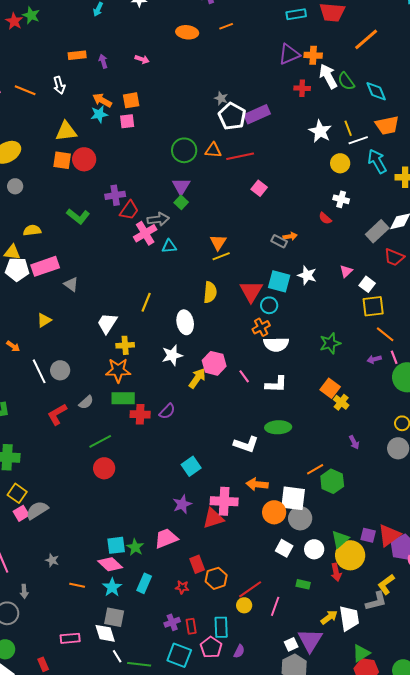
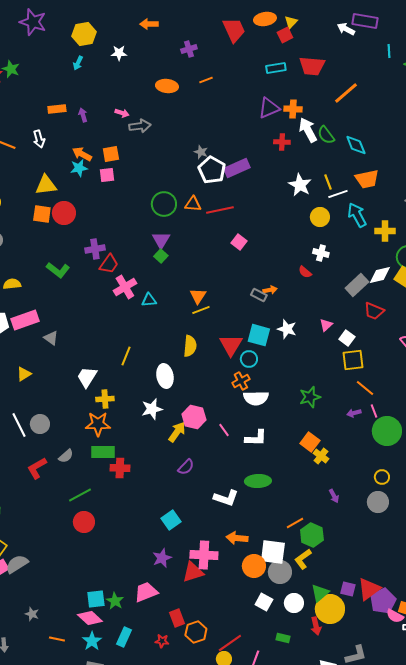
gray arrow: (158, 219) -> (140, 126), moved
purple semicircle: (167, 411) -> (186, 467), moved
yellow L-shape: (386, 584) -> (303, 559), moved

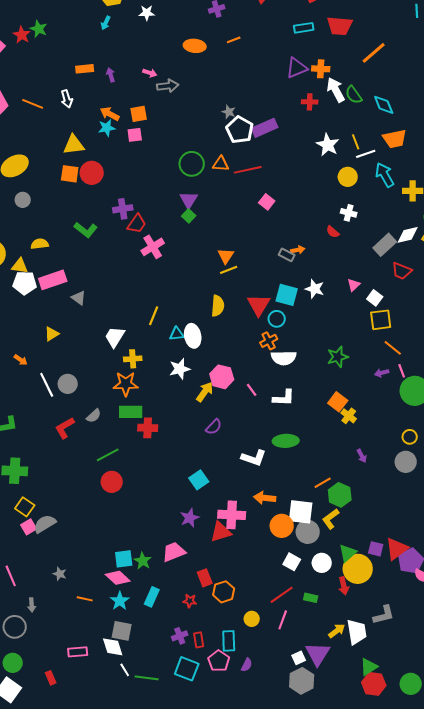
cyan triangle: (149, 300) -> (177, 334), moved
red line: (230, 643) -> (282, 595), moved

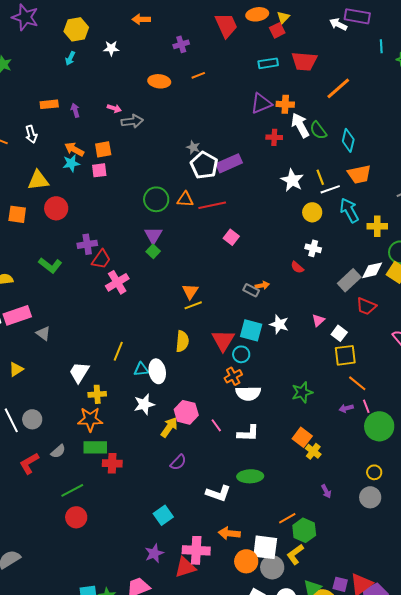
cyan diamond: (384, 105) -> (348, 140), turned 35
orange square: (70, 174) -> (17, 214), moved

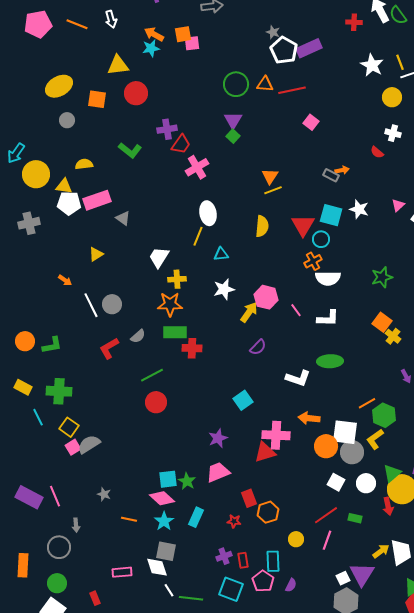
pink square: (99, 170) -> (192, 43), moved
white ellipse: (157, 371) -> (208, 213), moved
purple star: (154, 553) -> (218, 438), moved

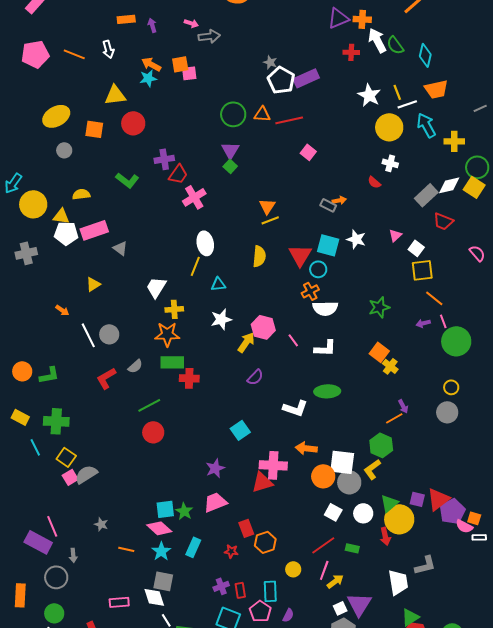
yellow circle: (392, 97) -> (389, 127), size x1.4
orange line: (367, 403) -> (394, 418), moved
purple rectangle: (29, 497) -> (38, 542), moved
yellow arrow: (381, 551) -> (335, 581), moved

